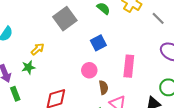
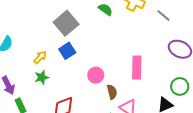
blue square: (98, 43) -> (67, 51), moved
green star: (28, 67) -> (42, 77), moved

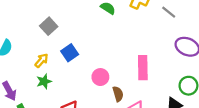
gray square: (66, 23) -> (49, 26), moved, size x0.7

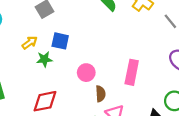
blue square: (70, 53) -> (60, 41), turned 35
green star: (44, 81) -> (44, 59), moved

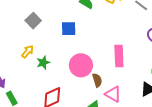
blue square: (60, 41) -> (69, 29), moved
pink circle: (86, 73) -> (81, 65), size x1.5

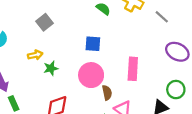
blue square: (69, 29) -> (93, 44), moved
yellow arrow: (27, 52) -> (35, 55), turned 32

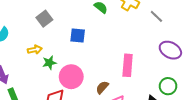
blue square: (93, 44) -> (78, 35), moved
pink circle: (91, 75) -> (71, 77), moved
brown semicircle: (107, 93) -> (102, 87), turned -128

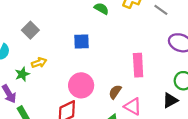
gray square: (44, 19) -> (30, 30), moved
green star: (49, 63) -> (22, 74), moved

